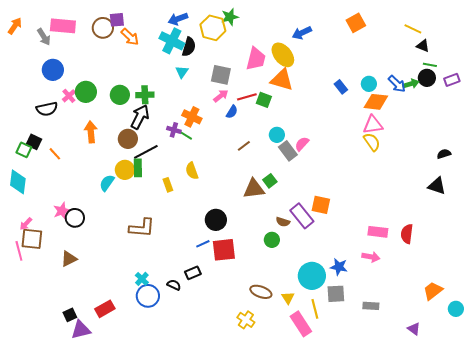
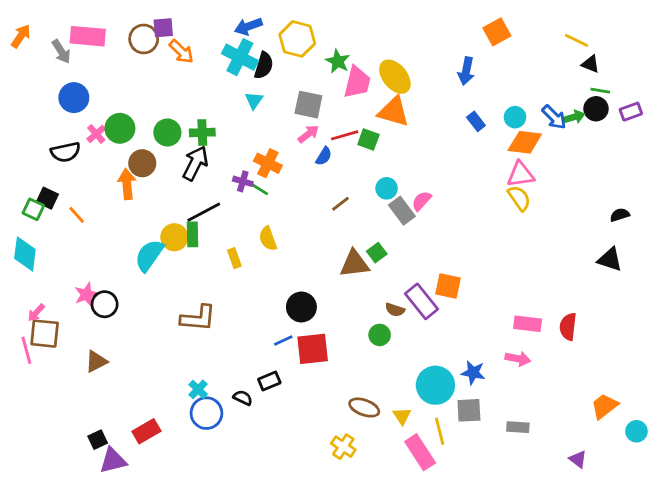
green star: (230, 17) -> (338, 61), moved, turned -30
blue arrow: (302, 33) -> (466, 71), moved, turned -54
brown circle: (128, 139) -> (142, 163), moved
cyan semicircle: (107, 183) -> (149, 255), size x1.4

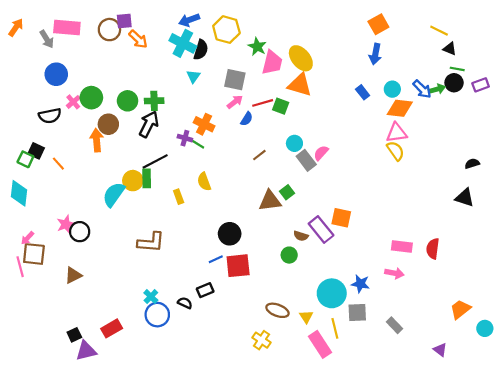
blue arrow: (466, 71) -> (375, 54), moved
gray rectangle: (518, 427) -> (394, 325), turned 42

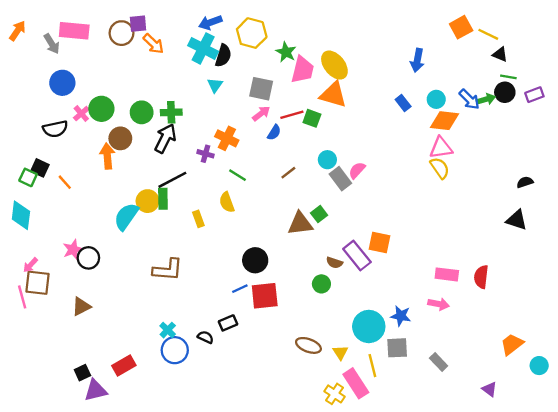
orange square: (378, 24) -> (461, 27), moved
green line: (197, 143) -> (237, 175), moved
yellow cross: (262, 340) -> (334, 394), moved

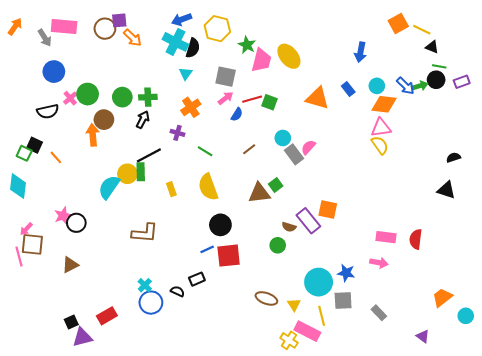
orange triangle: (333, 95) -> (318, 98), moved
black arrow: (165, 138) -> (143, 120), size x0.7
orange cross: (227, 138) -> (191, 107), moved, turned 30
yellow semicircle: (227, 202) -> (208, 187), moved, size x1.5
pink rectangle: (356, 383) -> (307, 331), turned -30

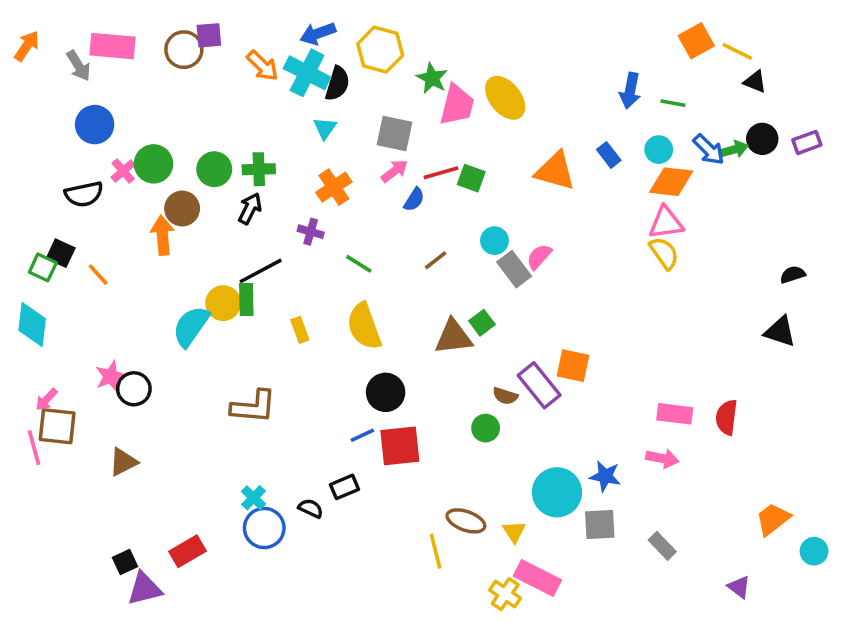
orange arrow: (133, 38) -> (262, 66), moved
green line: (439, 66) -> (673, 103), moved
yellow line: (322, 316) -> (436, 551), moved

